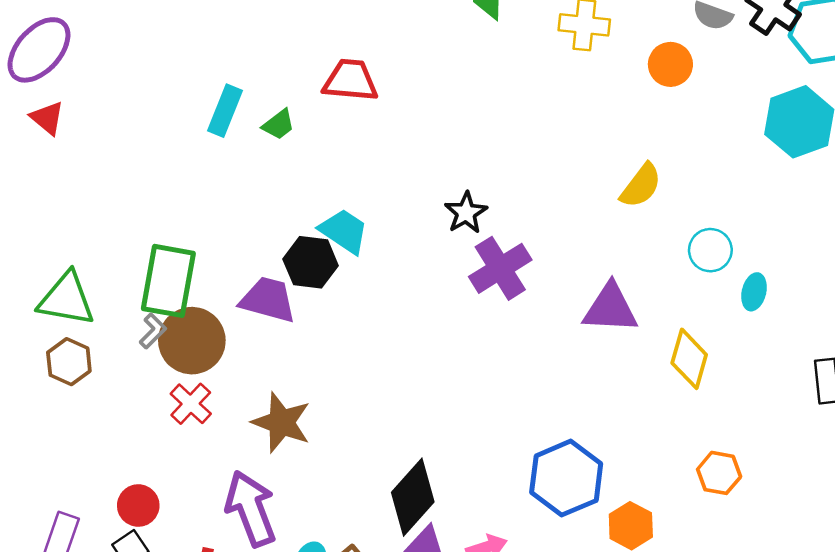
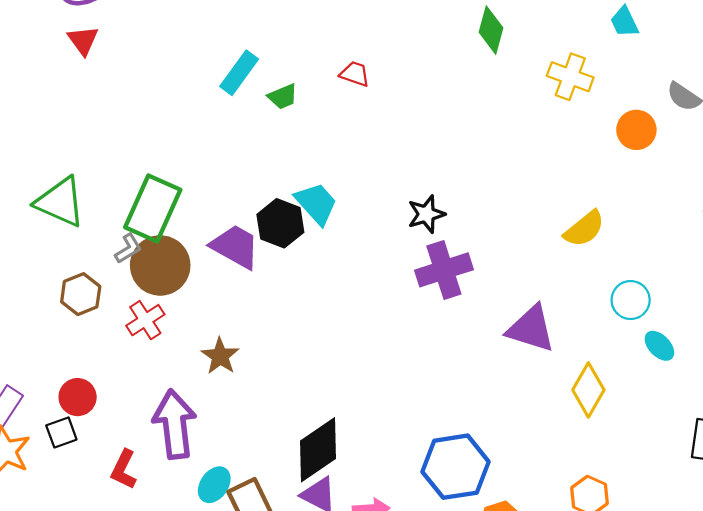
red trapezoid: (350, 80) -> (355, 74), size x0.6
cyan ellipse: (754, 292) -> (659, 346), turned -72
brown hexagon: (69, 362) -> (81, 294), moved
brown star: (281, 422) -> (220, 356), size x0.7

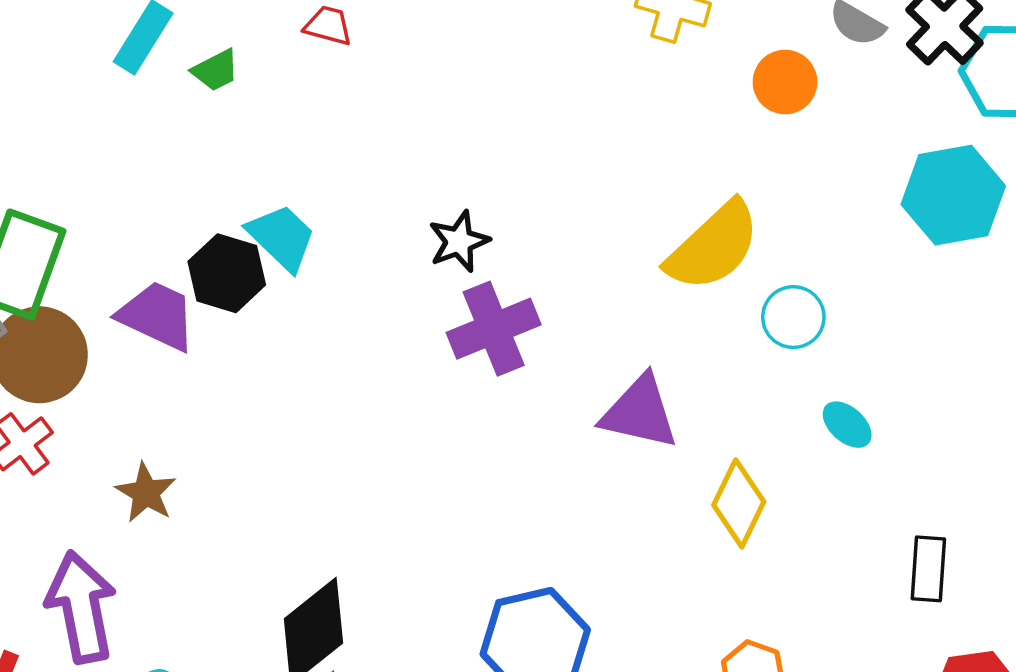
yellow semicircle: (584, 229) -> (713, 246), size x1.5
cyan circle: (631, 300) -> (793, 317), moved

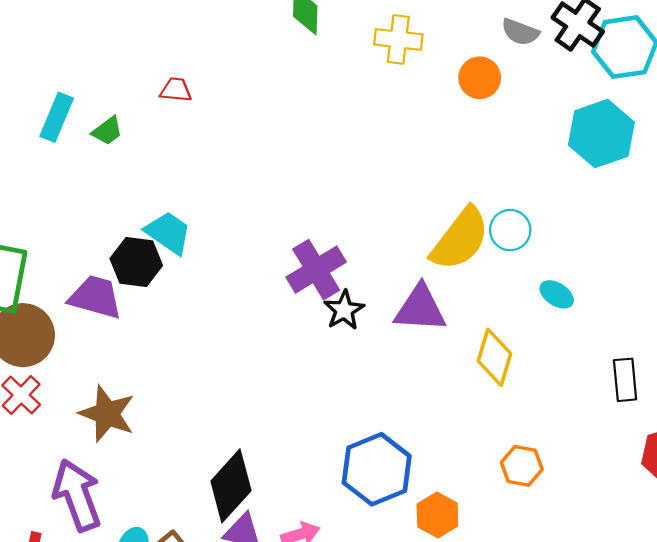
black star: (459, 241) -> (344, 310), moved
yellow semicircle: (713, 246) -> (460, 239), moved
brown star: (146, 493) -> (107, 414), size x1.4

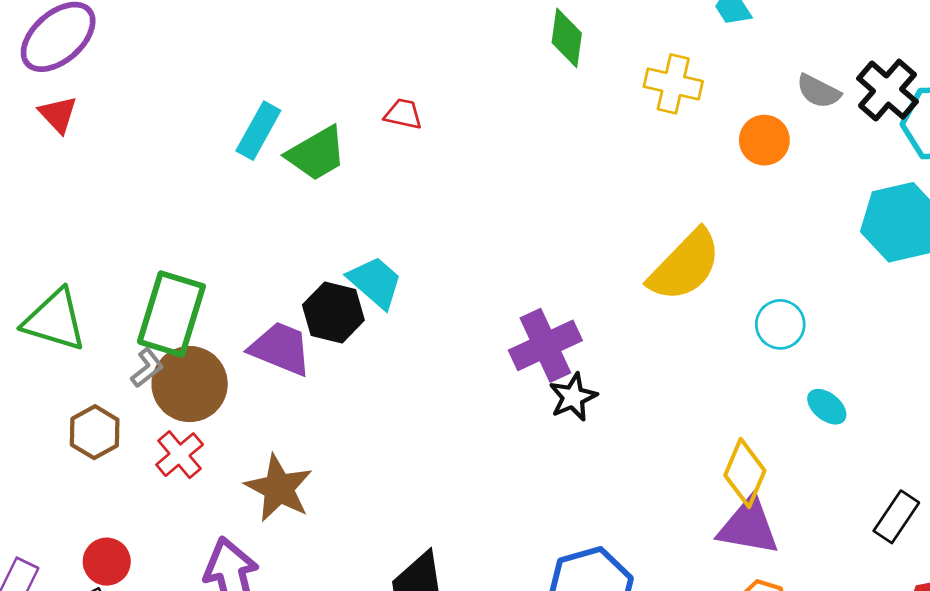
green trapezoid: (107, 131) -> (317, 154), size x1.6
yellow semicircle: (460, 239) -> (685, 265), moved
purple triangle: (420, 309) -> (749, 526), moved
black rectangle: (625, 380) -> (896, 517), turned 33

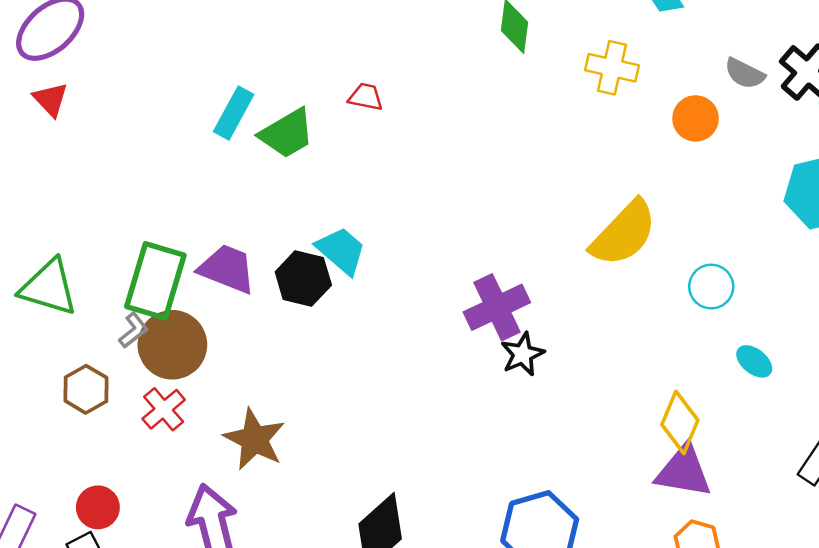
purple trapezoid: (281, 349) -> (227, 269), moved

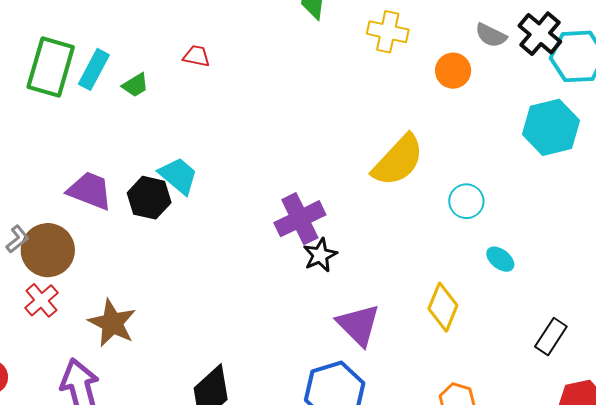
green trapezoid: (287, 134) -> (135, 85), size x0.6
green rectangle: (155, 281) -> (51, 67), moved
purple triangle: (684, 471) -> (358, 325), moved, turned 36

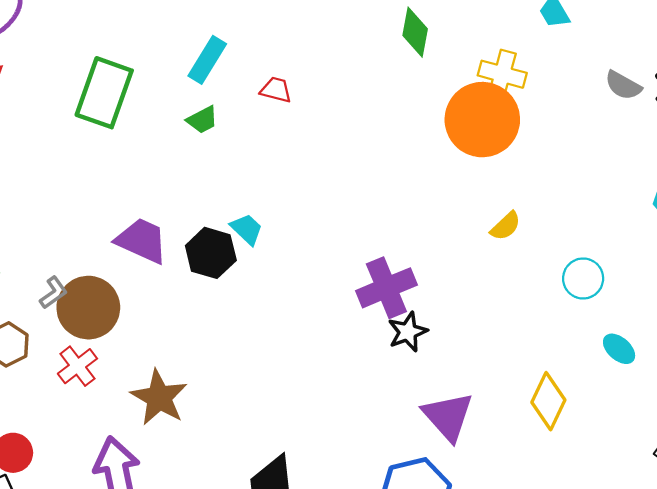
cyan rectangle: (94, 69) -> (207, 60), moved
orange circle: (453, 71) -> (482, 120), moved, size x1.8
yellow semicircle: (398, 160) -> (506, 226), size x0.5
cyan trapezoid: (178, 176) -> (247, 229), size x0.7

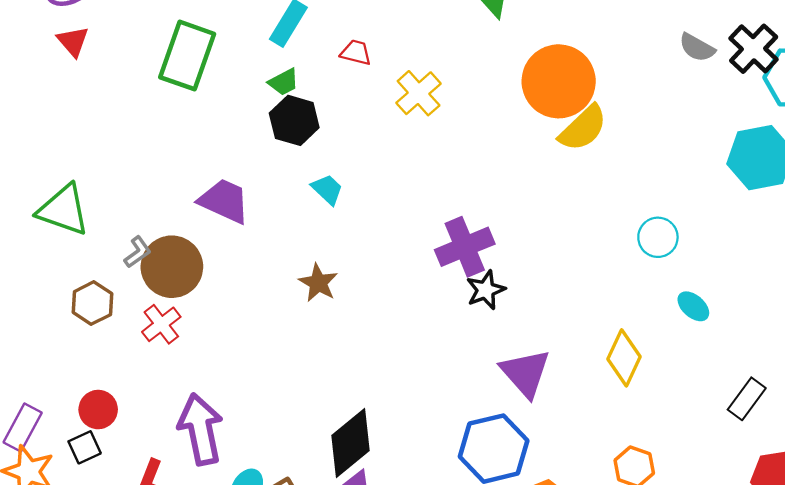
yellow cross: (502, 74) -> (419, 93), moved, turned 33
yellow semicircle: (506, 226) -> (583, 128), moved, size x1.6
black hexagon: (211, 253) -> (294, 120), moved
brown star: (159, 398) -> (318, 283), moved, size x0.7

